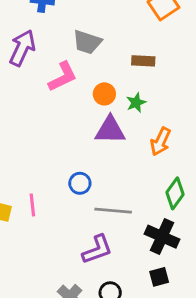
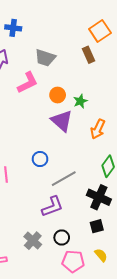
brown rectangle: (143, 61) -> (89, 55), moved, turned 63
purple triangle: (110, 130) -> (62, 121), turned 40
gray line: (113, 211) -> (64, 179), turned -35

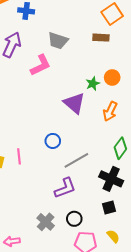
brown rectangle: (89, 55) -> (101, 38), turned -63
orange circle: (58, 95) -> (112, 77), moved

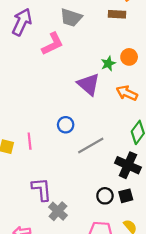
orange arrow: (110, 111) -> (127, 93), turned 90
purple L-shape: (65, 188) -> (42, 189), moved, turned -75
black circle: (74, 219) -> (105, 196), moved

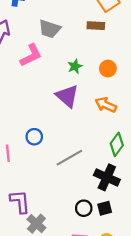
green star: (108, 64) -> (75, 66), moved
blue circle: (66, 125) -> (34, 137), moved

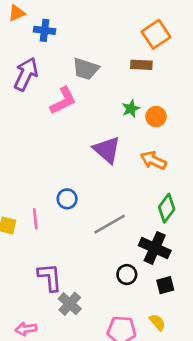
green star: (75, 66) -> (131, 109), moved
black circle: (84, 208) -> (127, 275), moved
black square: (105, 208) -> (165, 285), moved

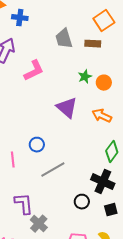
gray trapezoid: (86, 69) -> (64, 39), moved, turned 55
gray line: (110, 224) -> (53, 170), moved

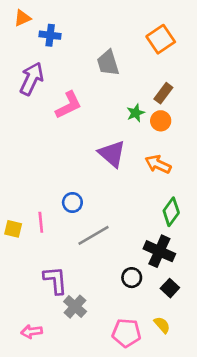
brown rectangle: (93, 44) -> (163, 93), moved, turned -56
black square: (111, 210) -> (170, 288), turned -32

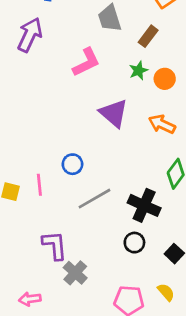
brown rectangle: (163, 93) -> (148, 36), moved
pink L-shape: (68, 105) -> (86, 62), moved
black cross: (159, 251) -> (144, 205), moved

